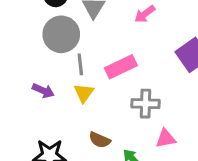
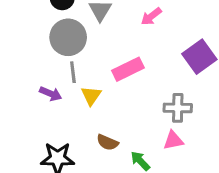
gray line: (80, 64) -> (73, 72), moved
gray cross: (146, 104) -> (178, 108), moved

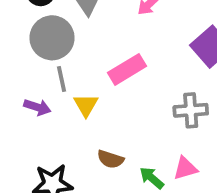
pink triangle: (173, 140) -> (185, 168), moved

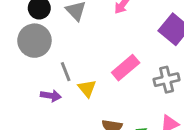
gray circle: (52, 38) -> (34, 41), moved
pink rectangle: (127, 69) -> (126, 68), moved

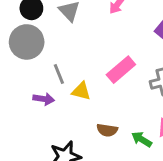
yellow triangle: (87, 88) -> (81, 91), turned -36

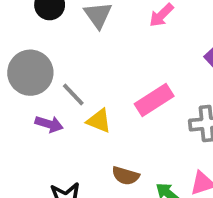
gray circle: (27, 42) -> (30, 73), moved
gray line: (59, 74) -> (73, 95), turned -30

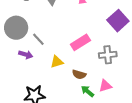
yellow triangle: (99, 121) -> (57, 62), moved, turned -40
brown semicircle: (126, 176) -> (79, 74), moved

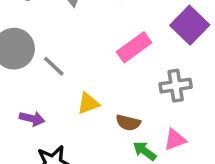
pink rectangle: (80, 42) -> (134, 47), moved
purple arrow: (26, 55) -> (32, 119), moved

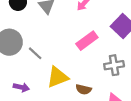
yellow triangle: (88, 103) -> (58, 77), size x1.5

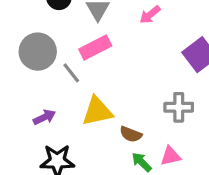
pink rectangle: (87, 41) -> (95, 48), moved
purple arrow: (21, 87) -> (44, 117), turned -48

